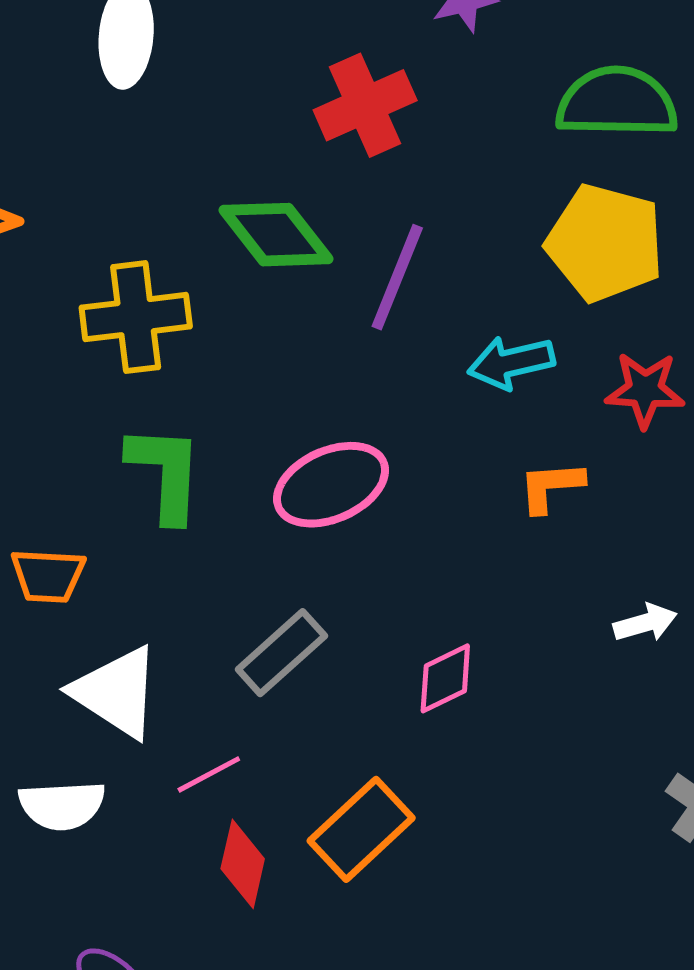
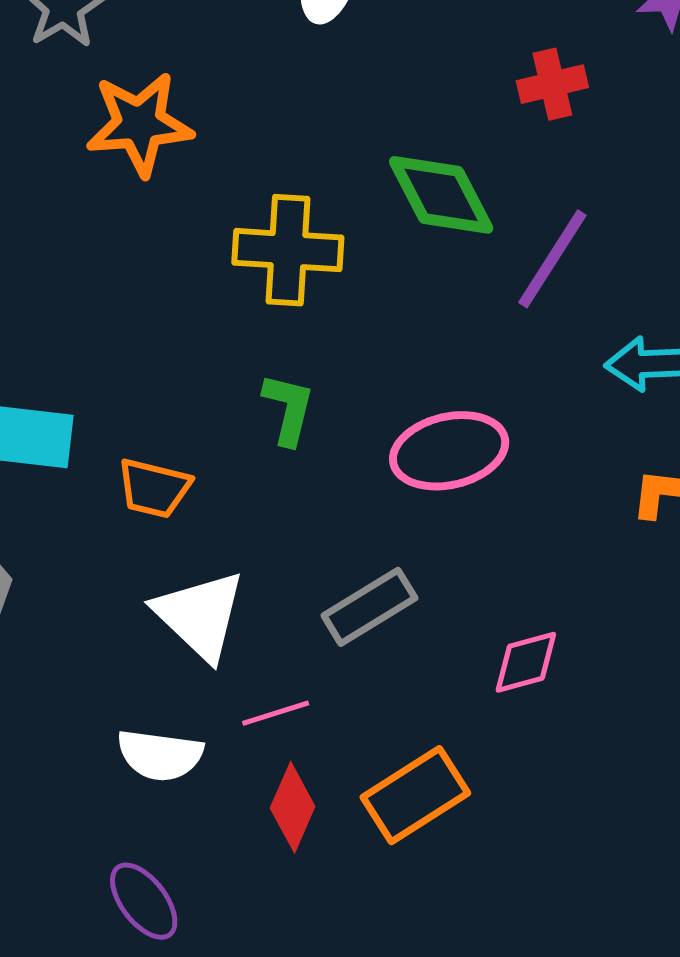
red cross: (365, 105) -> (552, 84), size x0.7
green L-shape: (165, 473) -> (288, 409), size x0.7
white semicircle: (62, 805) -> (160, 755), moved

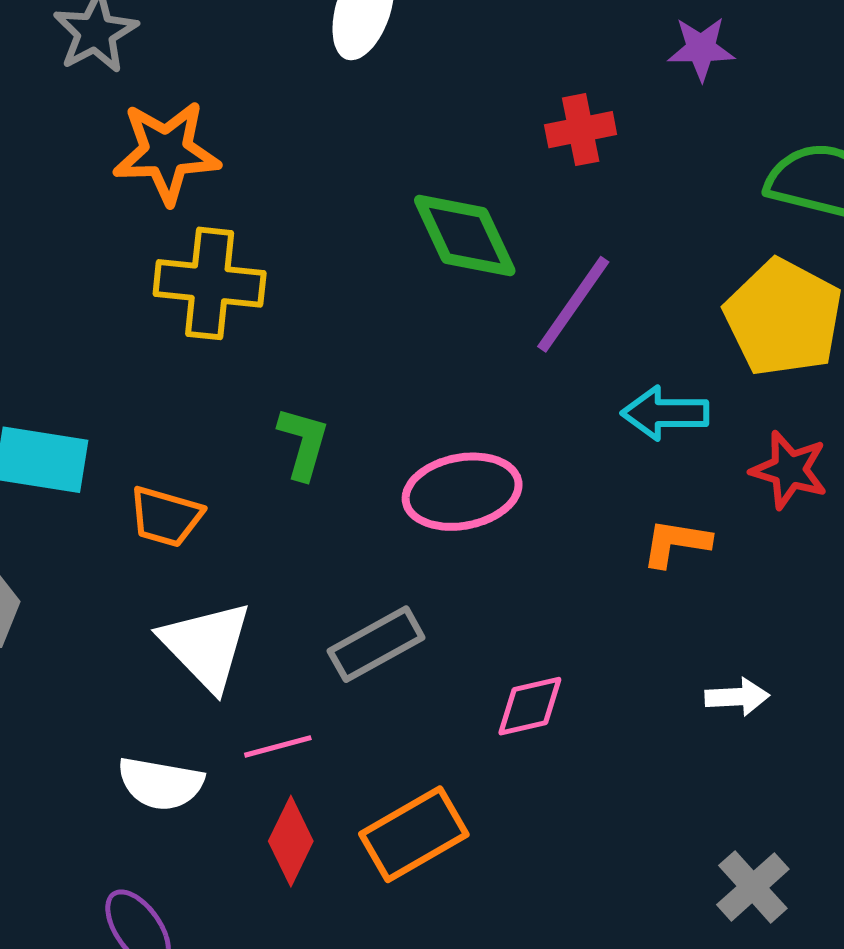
yellow cross: (288, 250) -> (210, 283), moved

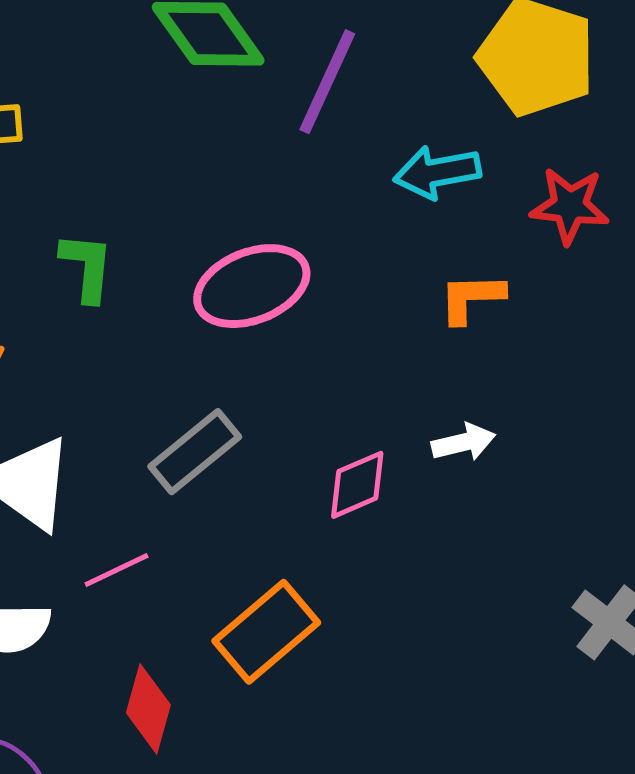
white arrow: (737, 697) -> (464, 442), moved
red diamond: (291, 841) -> (148, 709), moved

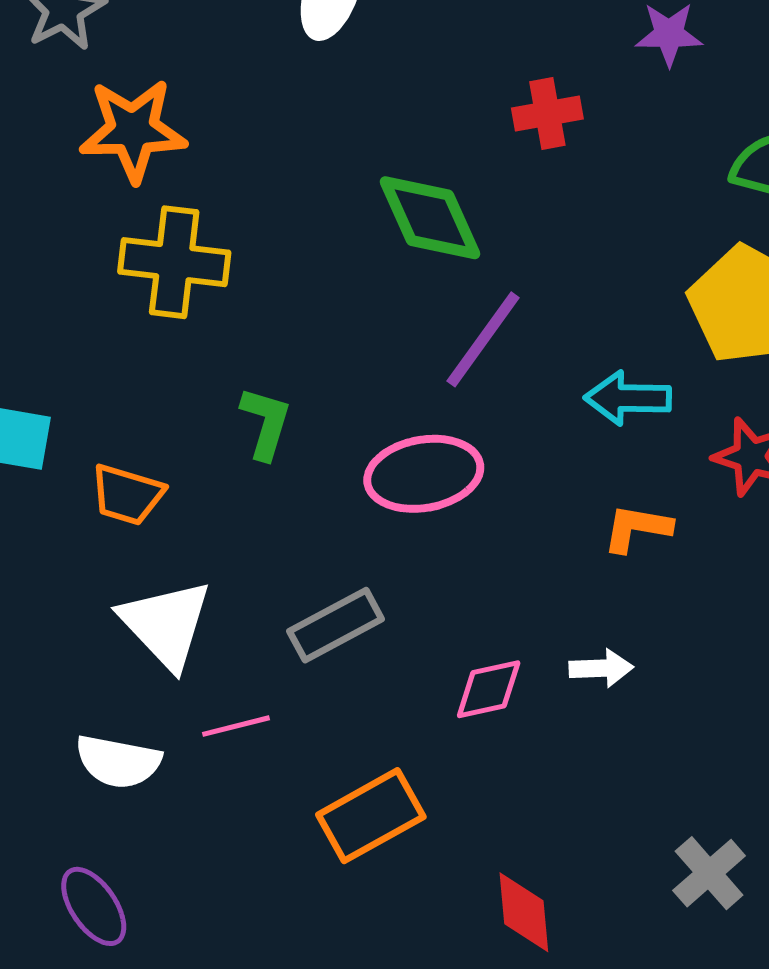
purple line: (327, 82) -> (483, 339), moved
red diamond: (148, 709) -> (524, 912), moved, turned -32

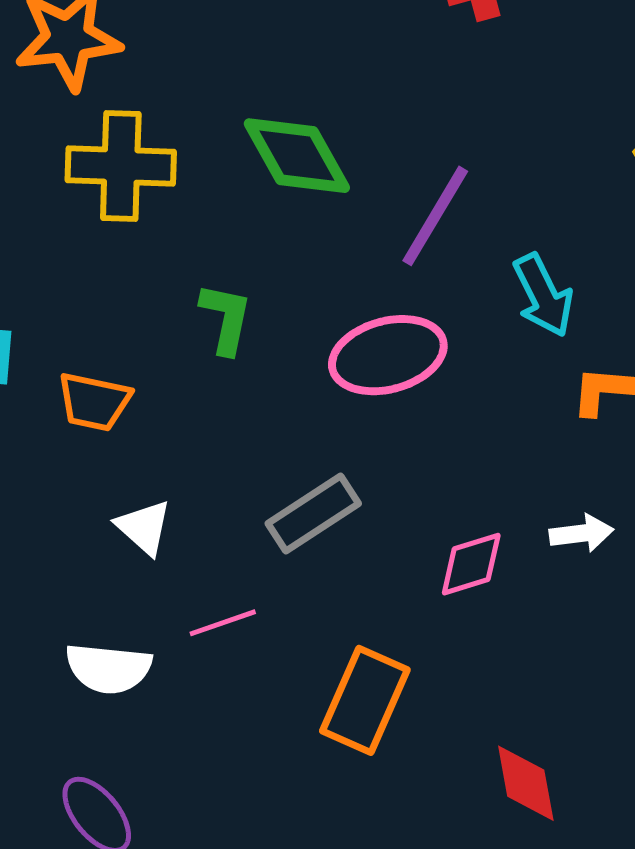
green diamond: (430, 218) -> (297, 156), moved
cyan arrow: (628, 398) -> (543, 295), moved, turned -112
white triangle: (166, 624) -> (144, 527), size x0.6
orange rectangle: (371, 816) -> (365, 700), turned -32

